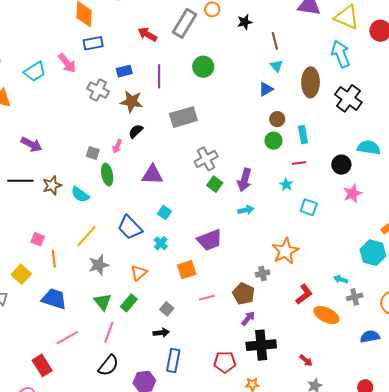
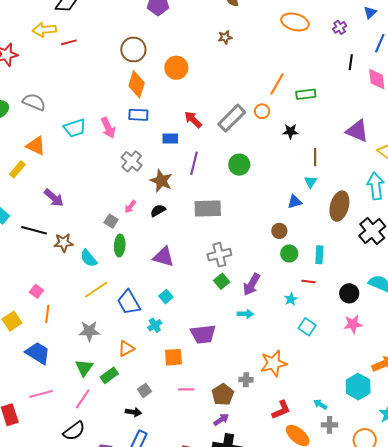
blue rectangle: (124, 71) -> (170, 139), moved
brown circle: (277, 119) -> (279, 231), moved
pink arrow: (117, 146) -> (130, 207), moved
yellow line: (87, 236) -> (96, 290), moved

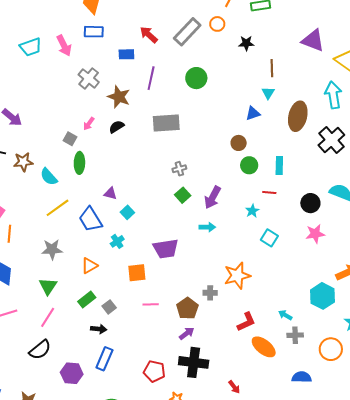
gray cross: (219, 255) -> (179, 169), size x0.6
purple triangle: (164, 257) -> (110, 193), moved, size x0.6
green rectangle: (109, 375) -> (87, 299), moved

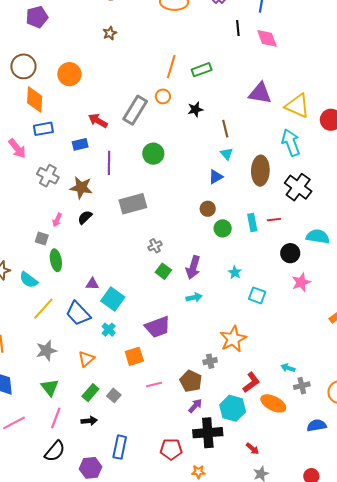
red line: (269, 193) -> (274, 220), moved
cyan square: (127, 212) -> (113, 299), size x1.6
cyan hexagon: (323, 296) -> (233, 408), moved
black arrow: (99, 329) -> (89, 421), moved

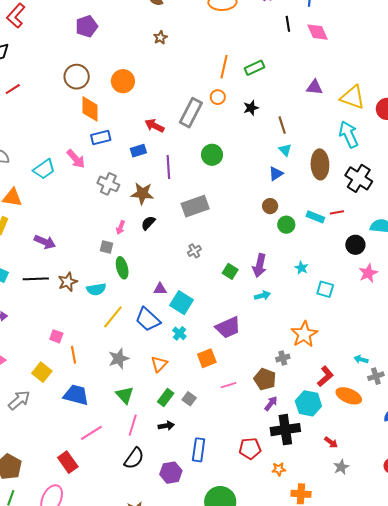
purple triangle: (260, 93) -> (314, 87), size x0.7
cyan rectangle: (252, 223) -> (315, 217), turned -54
gray cross: (155, 246) -> (194, 251), moved
cyan semicircle: (29, 280) -> (96, 289), turned -42

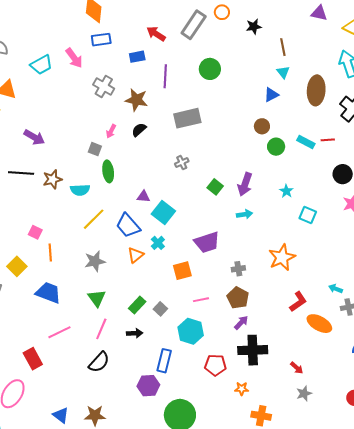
gray cross: (283, 358) -> (238, 269), moved
orange triangle: (159, 364) -> (136, 255), moved
cyan hexagon: (308, 403) -> (191, 331), moved
purple hexagon: (171, 473) -> (148, 386), moved

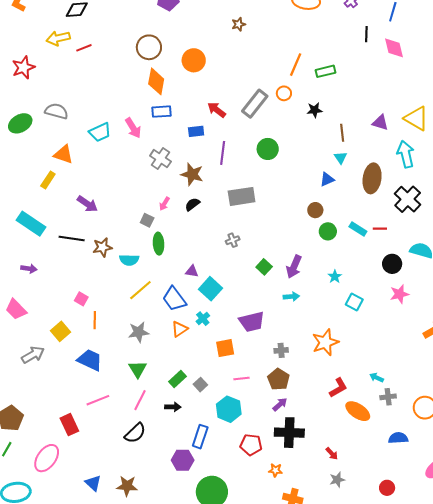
purple triangle: (319, 13) -> (380, 123), moved

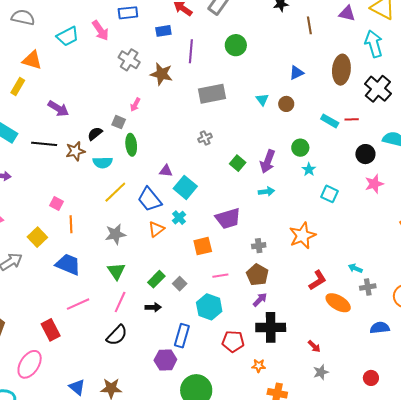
cyan triangle: (341, 158) -> (262, 100), moved
black semicircle: (192, 204) -> (95, 134), moved
green circle: (328, 231) -> (300, 148), moved

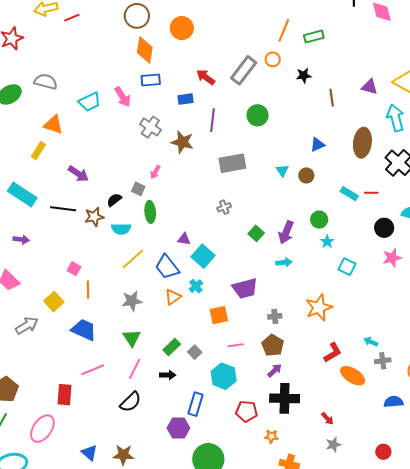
red rectangle: (51, 330) -> (65, 395), turned 30

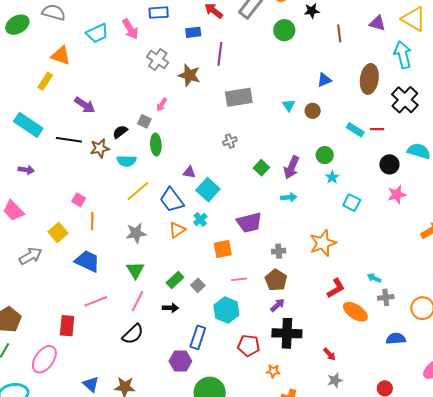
green circle: (258, 115) -> (284, 30), moved

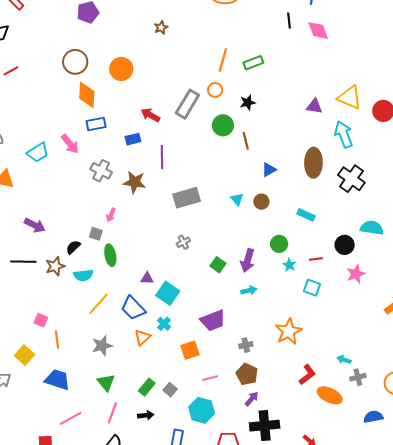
brown line: (339, 33) -> (246, 141), moved
red line: (377, 129) -> (316, 259), moved

